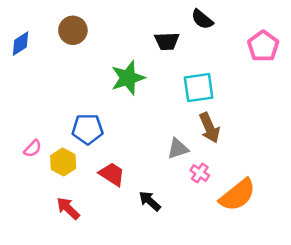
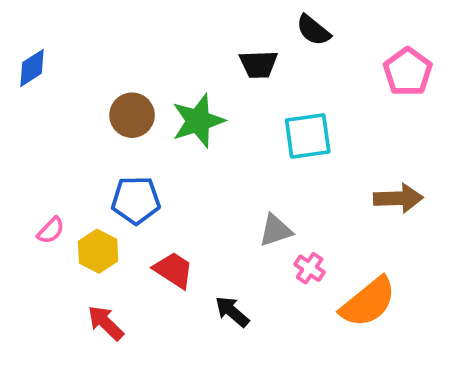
brown circle: (73, 30) -> (132, 115), moved
brown arrow: (210, 128) -> (398, 198), moved, turned -68

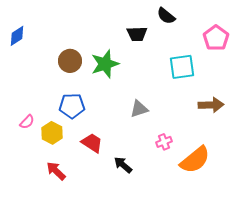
cyan square: (308, 136) -> (182, 67), moved
gray triangle: (276, 230) -> (139, 109), moved
pink cross: (310, 268) -> (164, 142), turned 35

